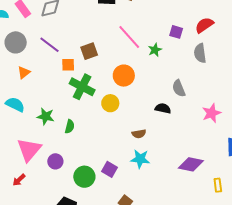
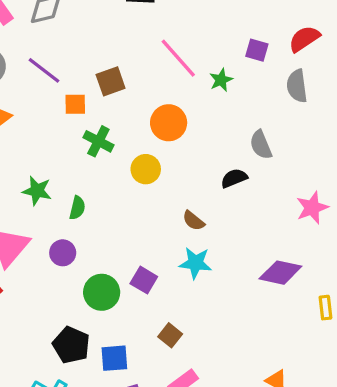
green cross: (82, 87) -> (98, 141), size x0.7
black semicircle: (163, 108) -> (234, 178), turned -35
pink star: (211, 113) -> (312, 208), moved
brown semicircle: (139, 134) -> (193, 221), turned 48
purple circle: (55, 161) -> (63, 253), moved

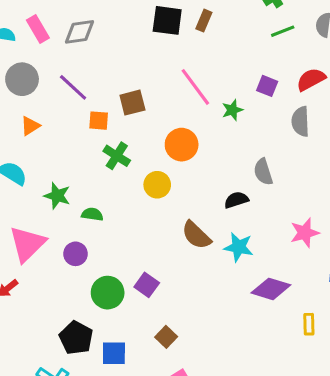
green semicircle: (77, 208) -> (92, 214), turned -100
brown semicircle: (193, 221) -> (196, 235), size x1.5
cyan star: (195, 263) -> (239, 247), moved

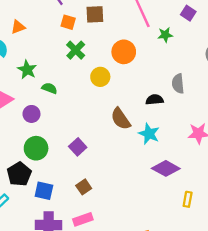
purple square: (267, 86) -> (188, 13), moved
orange triangle: (30, 126) -> (18, 27), moved
green circle: (108, 293) -> (36, 148), moved

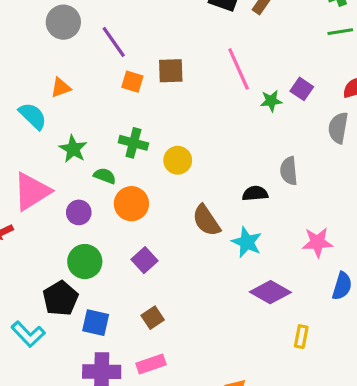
purple square: (188, 13) -> (302, 89), moved
green cross: (76, 50) -> (133, 143), moved, turned -30
orange circle: (124, 52) -> (131, 204), moved

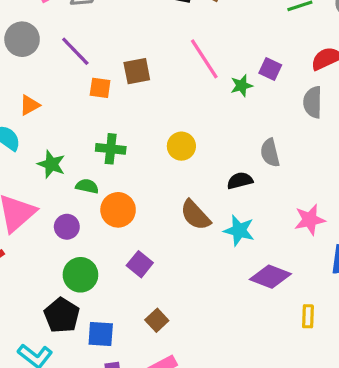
yellow circle: (178, 160) -> (181, 146), moved

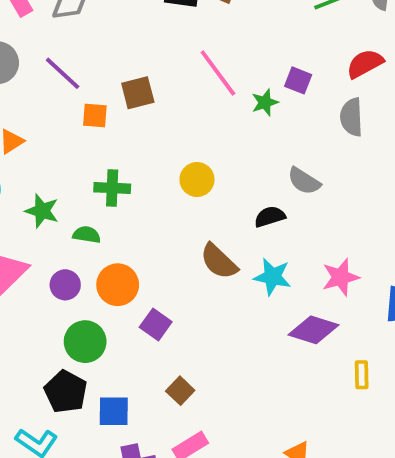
gray semicircle: (270, 153) -> (304, 181), turned -40
orange circle: (118, 210) -> (118, 285), moved
pink star: (310, 220) -> (341, 277), moved

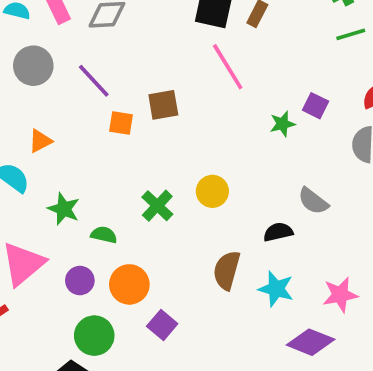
pink line: (218, 73) -> (228, 67), moved
green cross: (112, 188) -> (157, 206), moved, turned 36
brown semicircle: (219, 261) -> (227, 270), turned 57

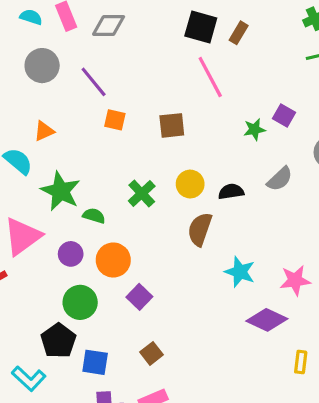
brown square: (163, 105) -> (172, 125), moved
gray semicircle: (313, 201) -> (280, 179), moved, turned -84
green star: (64, 209) -> (61, 191), size x1.4
black semicircle: (278, 232) -> (231, 192), moved
brown semicircle: (227, 270) -> (200, 229), moved

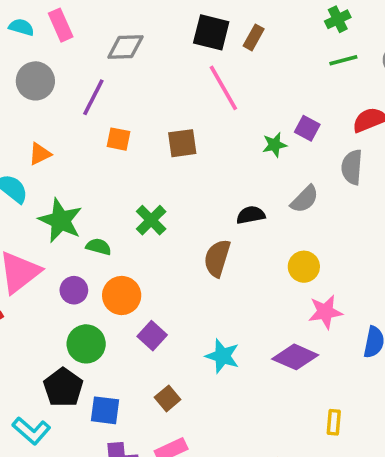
gray diamond: (109, 25) -> (125, 47), moved
purple line: (94, 82) -> (93, 97), turned 68
yellow circle: (190, 184) -> (304, 267), moved
cyan star: (240, 272) -> (222, 356), moved
yellow rectangle: (301, 362) -> (334, 422), moved

